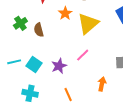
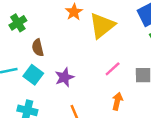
brown semicircle: (39, 30) -> (38, 48), moved
pink line: (83, 55) -> (113, 69), moved

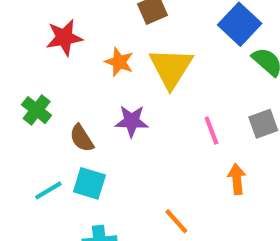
pink line: (113, 69) -> (211, 131), turned -49
purple star: (64, 77) -> (132, 121), moved, turned -30

